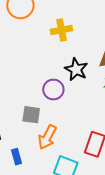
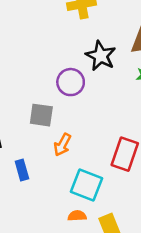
orange arrow: (47, 137) -> (62, 145), size x0.7

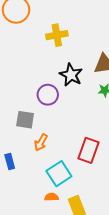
cyan square: (86, 185) -> (59, 174), turned 35

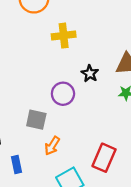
yellow cross: (57, 35) -> (64, 36), moved
black star: (71, 75) -> (90, 74), size x0.7

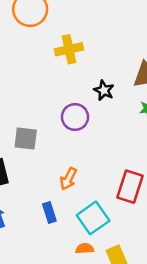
gray square: (36, 120) -> (26, 138), moved
blue rectangle: (16, 165) -> (49, 213), moved

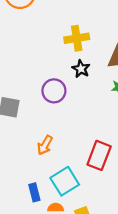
yellow cross: (69, 49) -> (77, 38), moved
blue rectangle: (49, 213) -> (34, 192), moved

